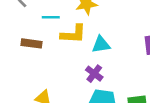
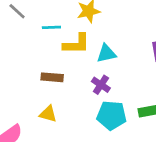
brown rectangle: (31, 43) -> (52, 77), moved

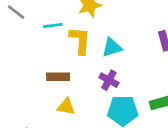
yellow L-shape: (76, 44) -> (80, 40), turned -80
yellow triangle: (48, 114) -> (66, 107), moved

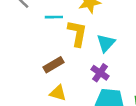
cyan triangle: (112, 47) -> (106, 43), turned -36
brown rectangle: (58, 77) -> (54, 65), turned -36

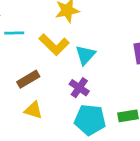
cyan line: (54, 17) -> (14, 33), moved
yellow L-shape: (77, 33) -> (54, 45), turned 124

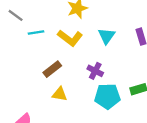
cyan triangle: (85, 55) -> (107, 36), moved

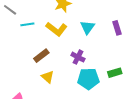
yellow triangle: (60, 94) -> (48, 77), turned 32

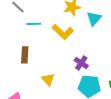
cyan triangle: (88, 27) -> (94, 19), moved
brown rectangle: (41, 56) -> (25, 55), moved, turned -56

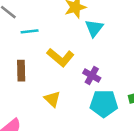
cyan triangle: (94, 19) -> (94, 28), moved
yellow L-shape: (63, 32) -> (60, 57), moved

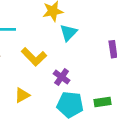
yellow triangle: (52, 99) -> (22, 95), turned 42

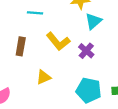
purple cross: (62, 77) -> (86, 51), moved

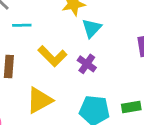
yellow triangle: (44, 77) -> (39, 100), size x1.5

